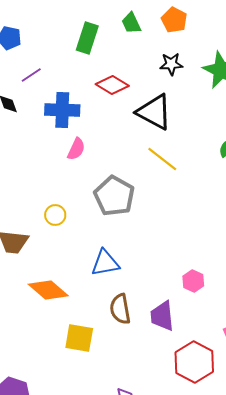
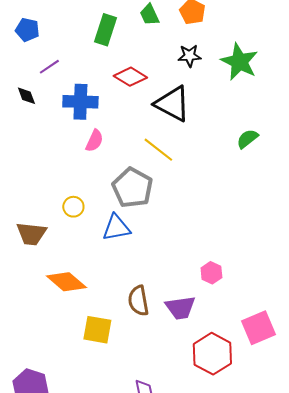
yellow line: (162, 159) -> (158, 150), moved
blue triangle: (105, 263) -> (116, 228), moved
purple trapezoid: (162, 316) -> (180, 308), turned -92

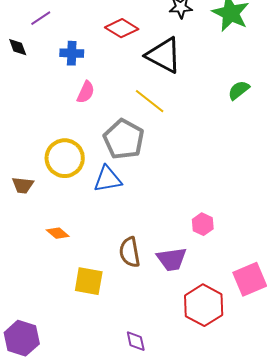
blue cross: (80, 102) -> (72, 53), size x0.7
yellow circle: (73, 207) -> (65, 158), size x1.8
brown trapezoid: (31, 234) -> (23, 185), size x0.7
orange diamond: (66, 282) -> (58, 233), size x0.6

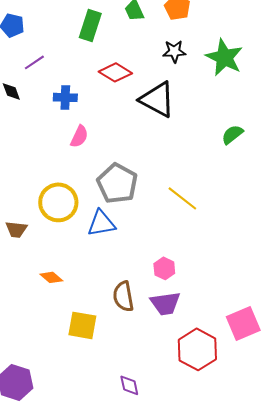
yellow line: (150, 101) -> (182, 198), moved
pink hexagon: (203, 224) -> (164, 268), moved

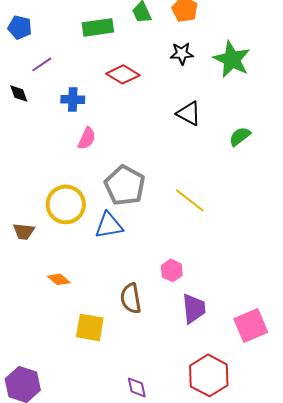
green rectangle: (90, 25) -> (98, 27), turned 64
black triangle: (157, 99) -> (189, 113), moved, size x0.7
purple trapezoid: (165, 303) -> (194, 308), moved, turned -88
red hexagon: (197, 349) -> (209, 375), moved

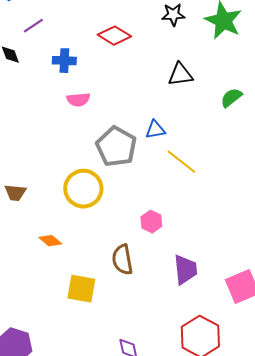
black triangle: (189, 113) -> (180, 75), turned -36
pink semicircle: (87, 138) -> (78, 100), turned 60
yellow circle: (66, 204) -> (83, 189), moved
blue triangle: (109, 225) -> (155, 130), moved, size x0.7
pink hexagon: (172, 270) -> (151, 222), moved

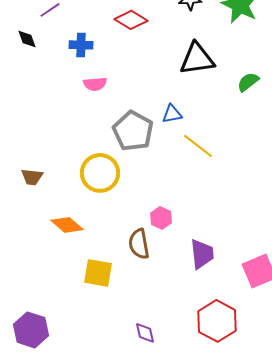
black triangle: (180, 75) -> (197, 59), size x1.4
pink hexagon: (151, 222) -> (161, 218), moved
orange diamond: (50, 241) -> (67, 225), size x1.4

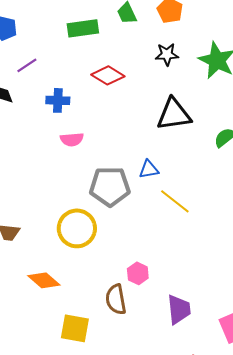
gray pentagon: (133, 131) -> (110, 186), turned -30

